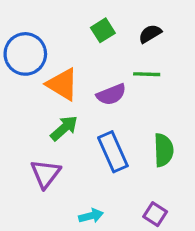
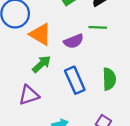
purple triangle: (46, 174) -> (29, 95), turned 35

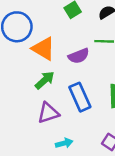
purple triangle: (29, 95) -> (48, 113), moved

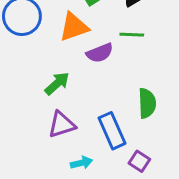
orange triangle: (43, 49) -> (74, 27), moved, turned -50
blue rectangle: (80, 97) -> (112, 131), moved

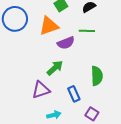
green arrow: (57, 83) -> (55, 68), moved
blue rectangle: (112, 131) -> (74, 94), size x0.7

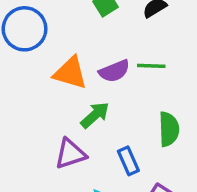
orange triangle: (49, 26) -> (70, 73), moved, turned 35
green line: (87, 31) -> (151, 66), moved

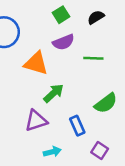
purple semicircle: (114, 71) -> (63, 42), moved
green semicircle: (169, 129) -> (106, 103), turned 55

